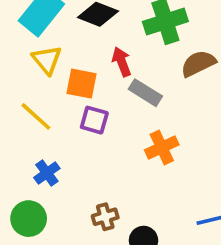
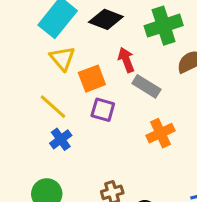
orange square: (81, 84) -> (92, 79), turned -32
blue cross: (47, 173) -> (61, 139), moved

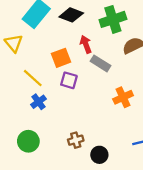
yellow triangle: (62, 58) -> (14, 43), moved
orange cross: (160, 133) -> (123, 97), moved

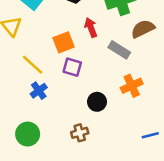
gray rectangle: (101, 63) -> (119, 50), moved
black circle: (99, 155) -> (97, 102), moved

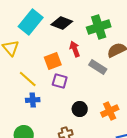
orange cross: (132, 86) -> (110, 111), moved
blue cross: (39, 91) -> (33, 100), turned 32

